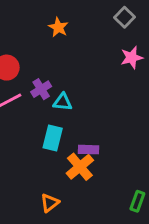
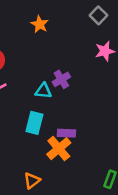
purple cross: (41, 89) -> (61, 79), moved

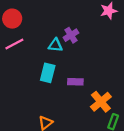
orange cross: (59, 149) -> (101, 102), moved

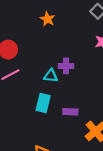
purple cross: (71, 35) -> (66, 66), turned 32

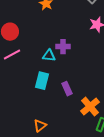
purple rectangle: (70, 112) -> (67, 89), turned 64

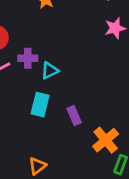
purple cross: (63, 47) -> (28, 58), moved
cyan triangle: (49, 56) -> (50, 70), turned -32

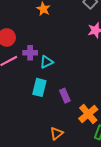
orange triangle: (37, 166) -> (57, 133), moved

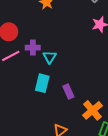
cyan triangle: (46, 62) -> (50, 57), turned -32

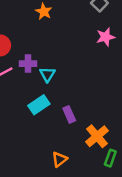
cyan rectangle: (42, 83) -> (39, 105), turned 42

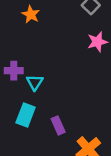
cyan rectangle: (39, 105) -> (26, 115), turned -35

